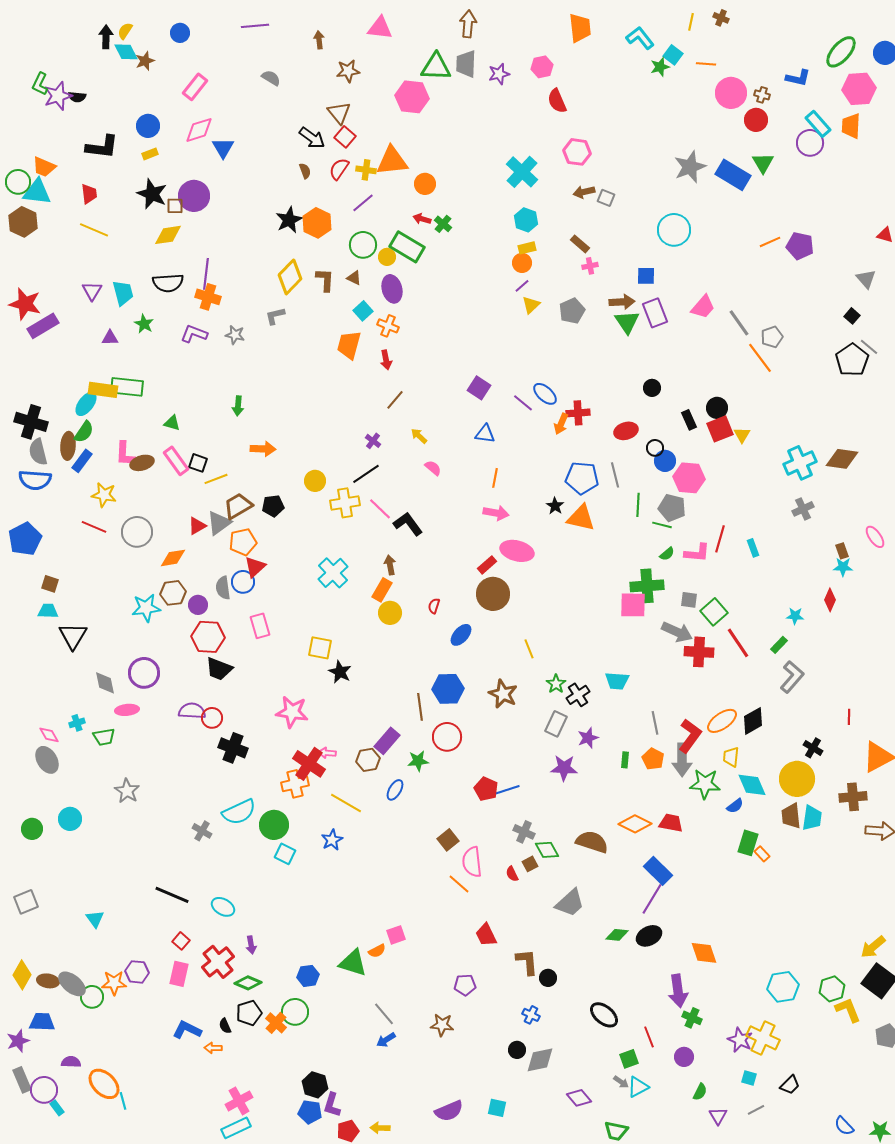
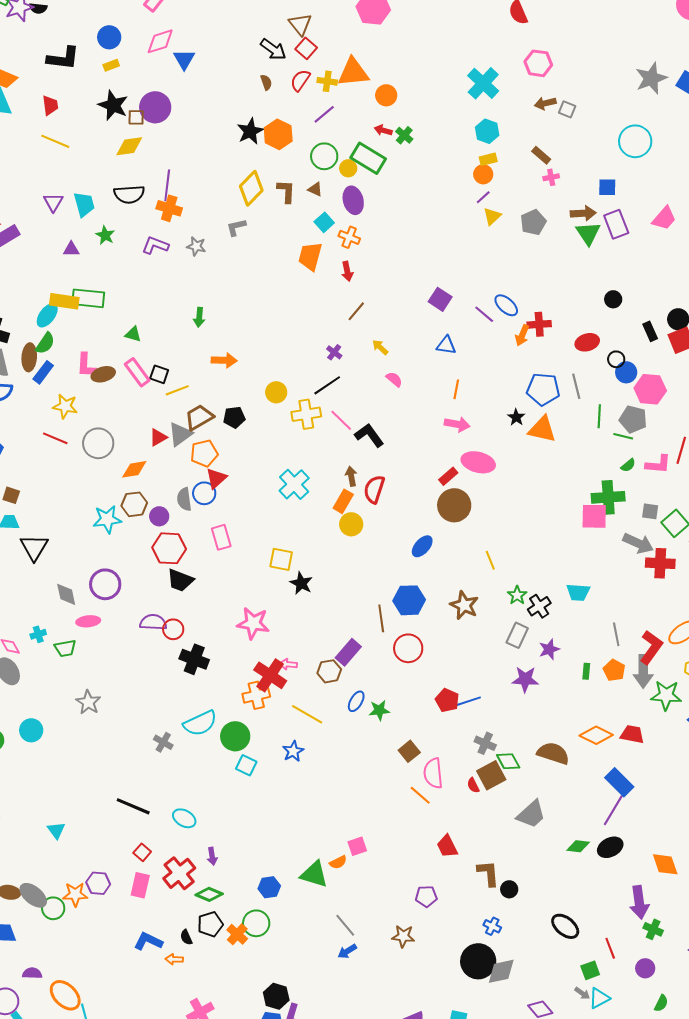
red semicircle: (434, 606) -> (374, 489), moved, size x1.8
green star: (418, 761) -> (379, 710), moved
brown square: (530, 864) -> (491, 775), size x1.8
black circle: (517, 1050) -> (478, 961), size x2.0

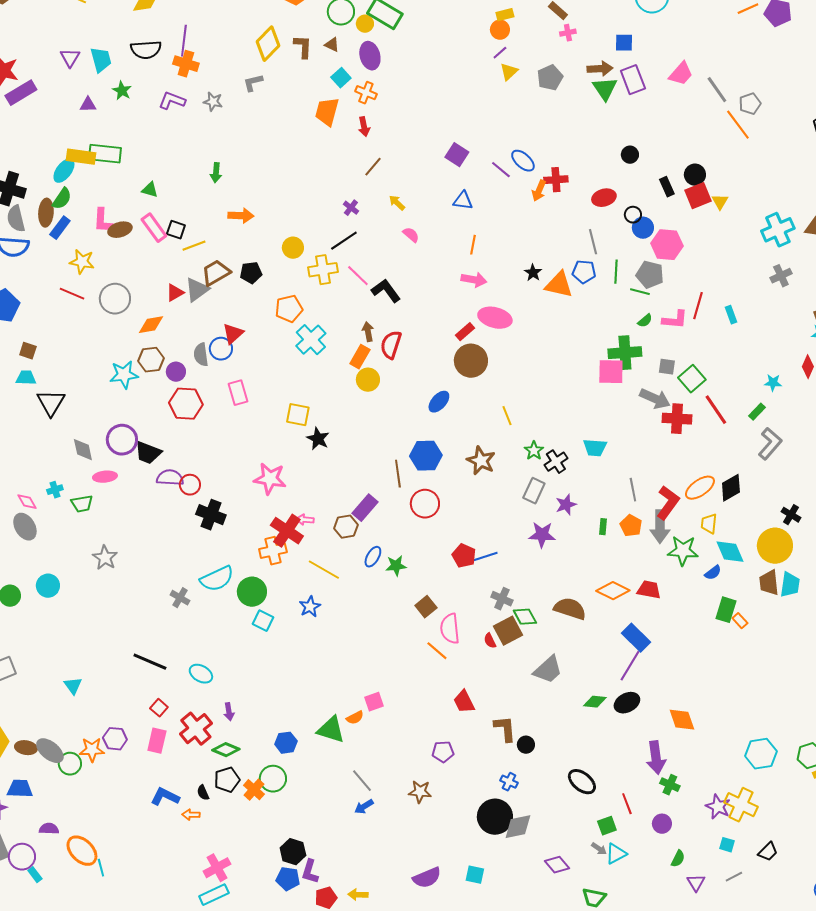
blue pentagon: (543, 389) -> (584, 272), moved, size x0.7
orange pentagon: (204, 453) -> (289, 309), moved
black trapezoid: (180, 580) -> (148, 453), moved

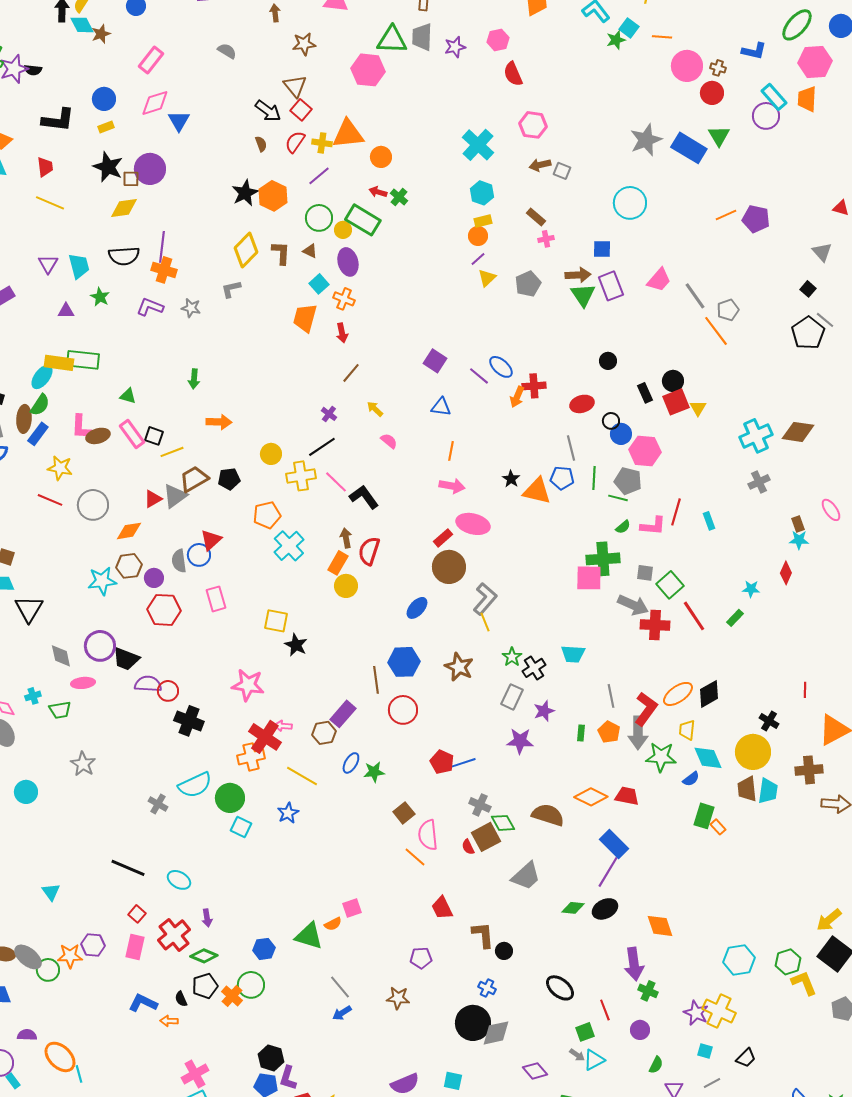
gray L-shape: (770, 444) -> (485, 599), moved

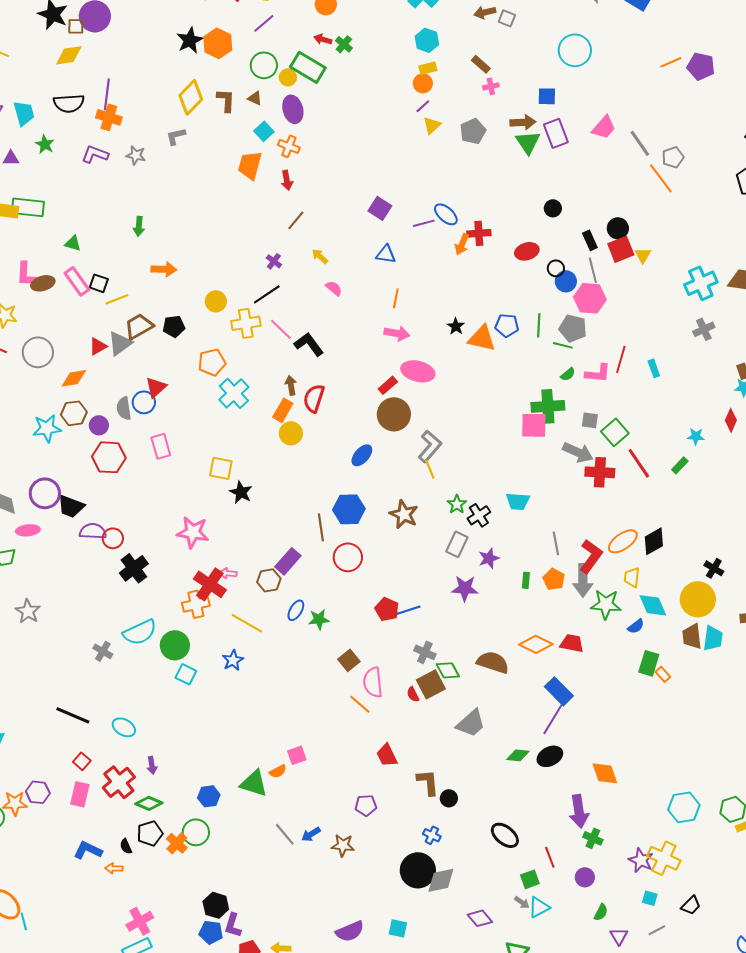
purple line: (479, 376) -> (424, 223), turned -55
gray line: (571, 448) -> (593, 270), moved
black cross: (189, 721) -> (134, 568), turned 32
blue arrow: (342, 1013) -> (311, 834), moved

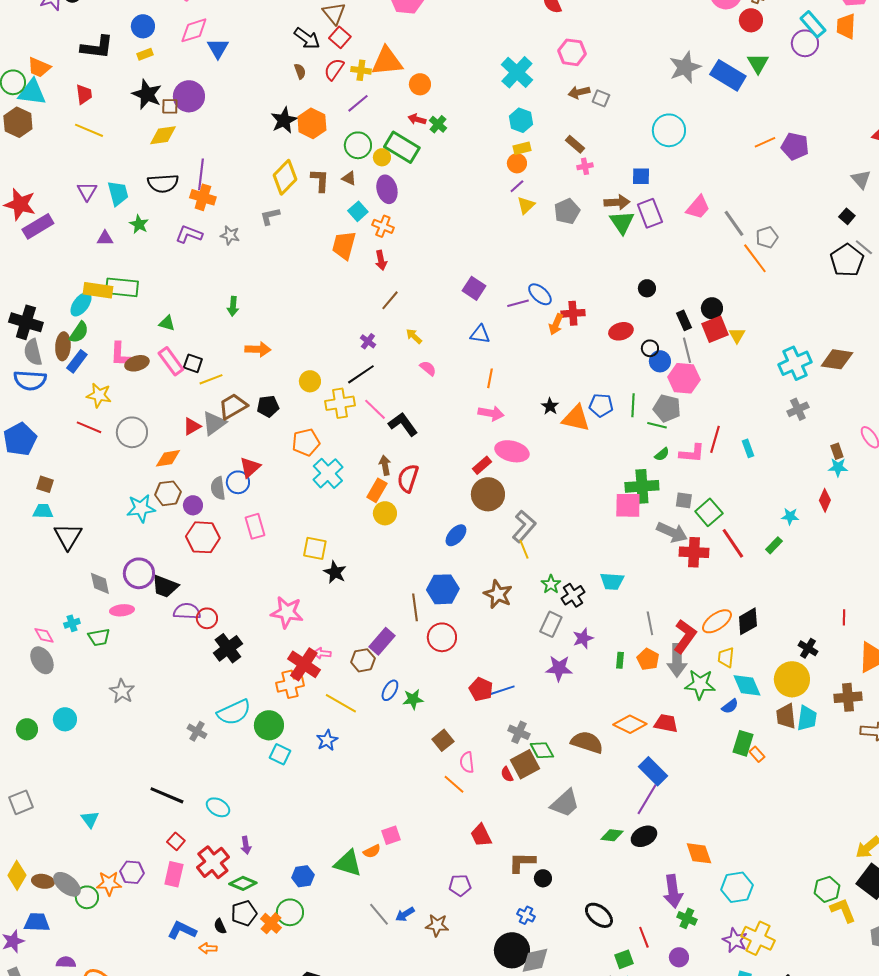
pink semicircle: (373, 682) -> (467, 762), size x0.7
brown L-shape: (428, 782) -> (522, 862), turned -84
cyan hexagon: (684, 807) -> (737, 887), moved

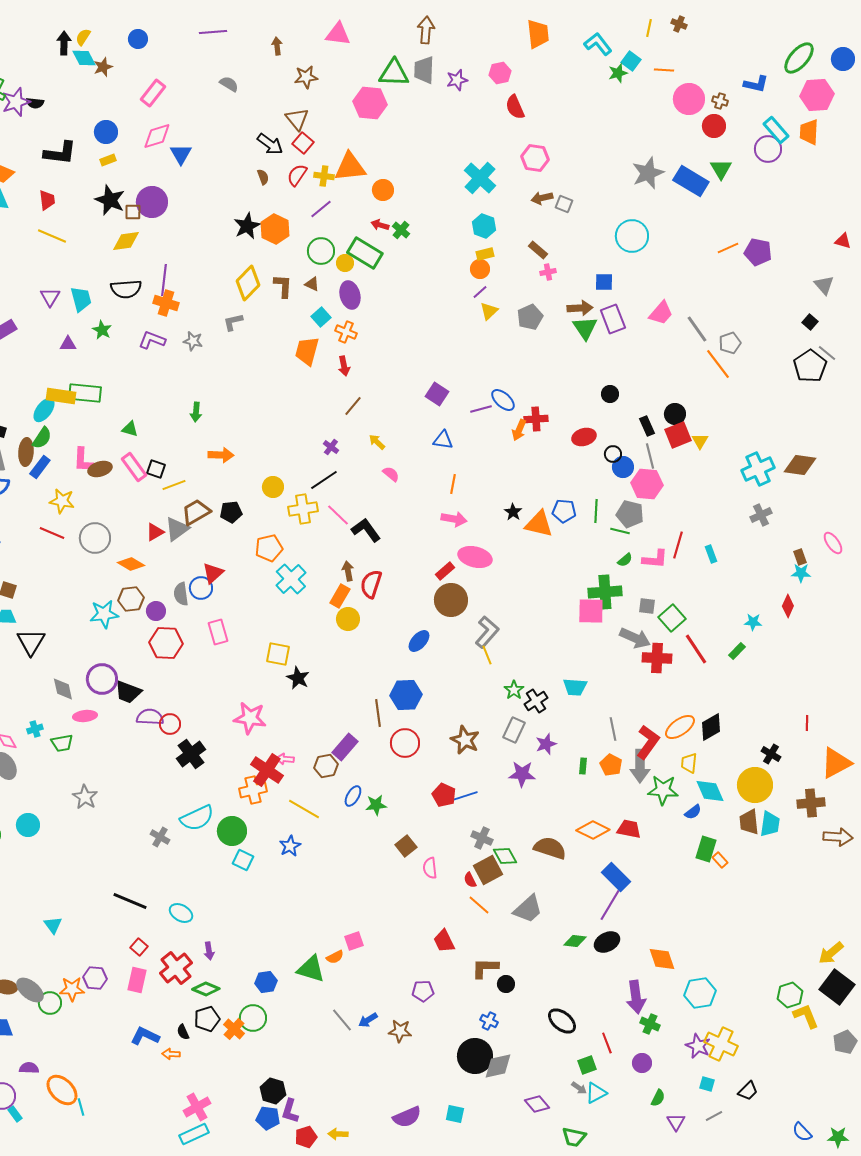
orange diamond: (168, 458) -> (131, 564), turned 40
brown star: (498, 594) -> (465, 740), moved
orange line: (454, 784) -> (479, 905), moved

